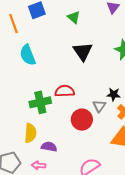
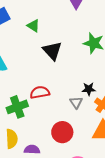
green triangle: (74, 17) -> (33, 26), moved
red circle: (82, 120) -> (62, 132), moved

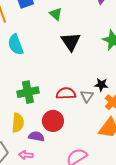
red semicircle: (40, 92) -> (66, 93), moved
red circle: (62, 132) -> (53, 121), moved

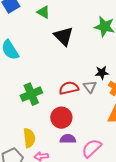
yellow semicircle: (18, 123) -> (29, 138), moved
purple semicircle: (36, 136) -> (68, 139), moved

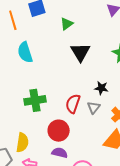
green triangle: (43, 12) -> (67, 24), turned 40
black star: (102, 73) -> (101, 88), moved
red semicircle: (69, 88) -> (73, 104), turned -72

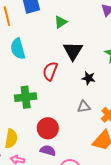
black star: (101, 88) -> (89, 78), moved
red semicircle: (73, 104) -> (50, 71), moved
gray triangle: (94, 107) -> (84, 107), turned 40

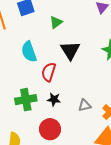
cyan semicircle: (18, 49) -> (29, 52), moved
black star: (89, 78) -> (54, 99), moved

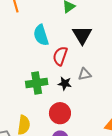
gray triangle: (85, 105) -> (85, 74), moved

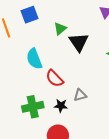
black triangle: (82, 35) -> (79, 42), moved
red semicircle: (60, 56) -> (55, 78), turned -60

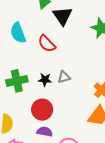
red semicircle: (55, 78) -> (47, 44), moved
gray triangle: (80, 95) -> (64, 77), moved

